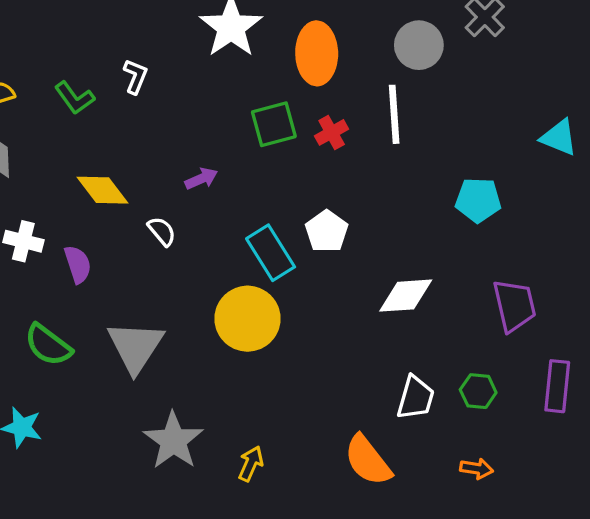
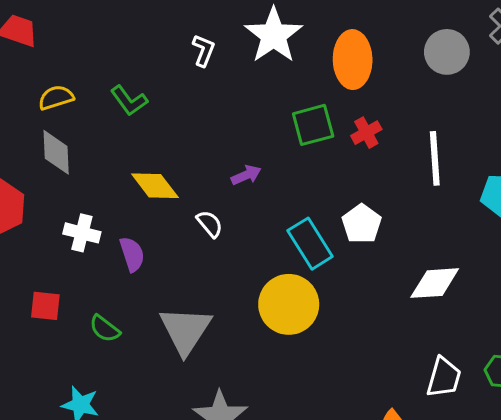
white L-shape: (135, 76) -> (204, 50), moved
white line: (394, 114) -> (435, 158), moved
green semicircle: (48, 345) -> (105, 329), size x0.7

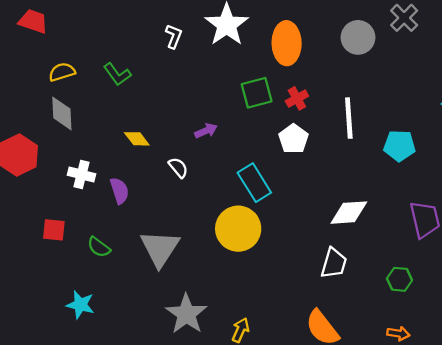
yellow diamond: (155, 186) -> (137, 139), size x0.7
white pentagon: (362, 224) -> (293, 139), moved
white trapezoid: (444, 377) -> (334, 263), moved

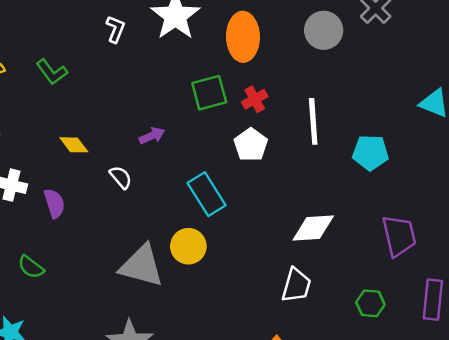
yellow circle: (238, 229) -> (188, 246), size x0.7
gray triangle: (160, 248) -> (142, 266), moved, turned -48

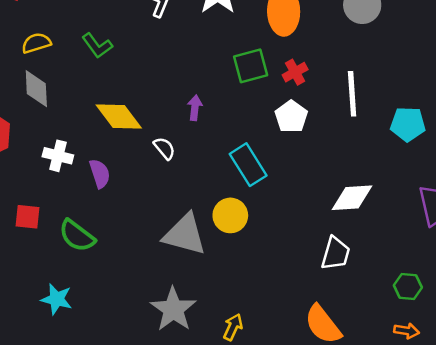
purple arrow: (152, 136) -> (195, 108), turned -60
yellow diamond: (74, 145) -> (119, 117), size x1.6
green semicircle: (31, 267) -> (77, 236), size x1.4
green hexagon: (370, 303) -> (408, 286), moved

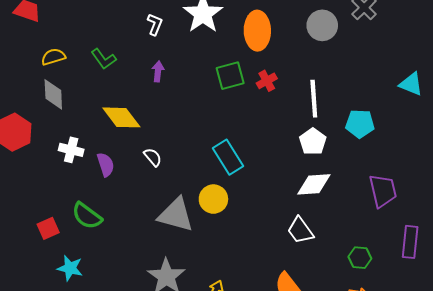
purple arrow: (195, 108) -> (158, 71), moved
white pentagon: (291, 117) -> (313, 142), moved
white semicircle: (164, 148) -> (153, 157), moved
red square: (27, 217) -> (48, 228), moved, turned -30
white trapezoid: (336, 253) -> (300, 230), turned 128

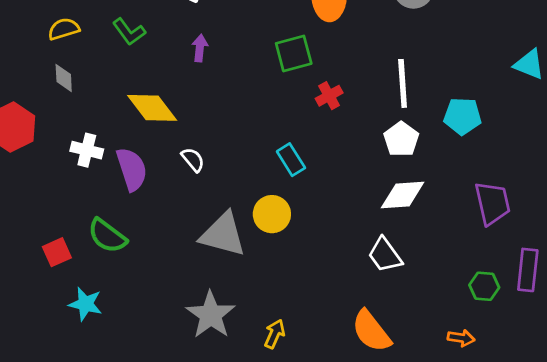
red cross: (267, 81) -> (329, 96), moved
gray diamond: (53, 94) -> (64, 78), size x0.7
cyan rectangle: (228, 157) -> (291, 160), size x0.7
purple semicircle: (106, 165) -> (132, 169), size x1.4
green hexagon: (360, 258) -> (484, 286), moved

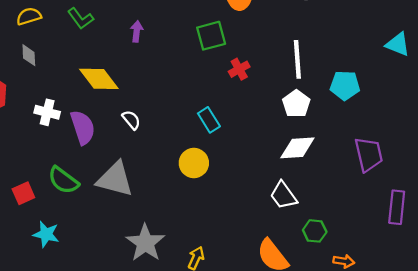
gray triangle: (223, 235) -> (115, 179), moved
green hexagon: (484, 286) -> (315, 231), moved

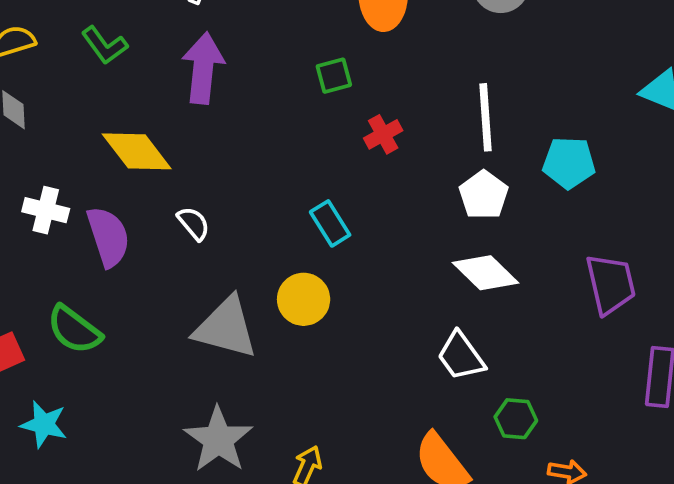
purple arrow: (137, 31) -> (203, 68), size x1.8
green square: (211, 36) -> (334, 76), size x0.7
white diamond: (297, 148) -> (486, 273), turned 48
gray triangle: (115, 179) -> (226, 328), moved

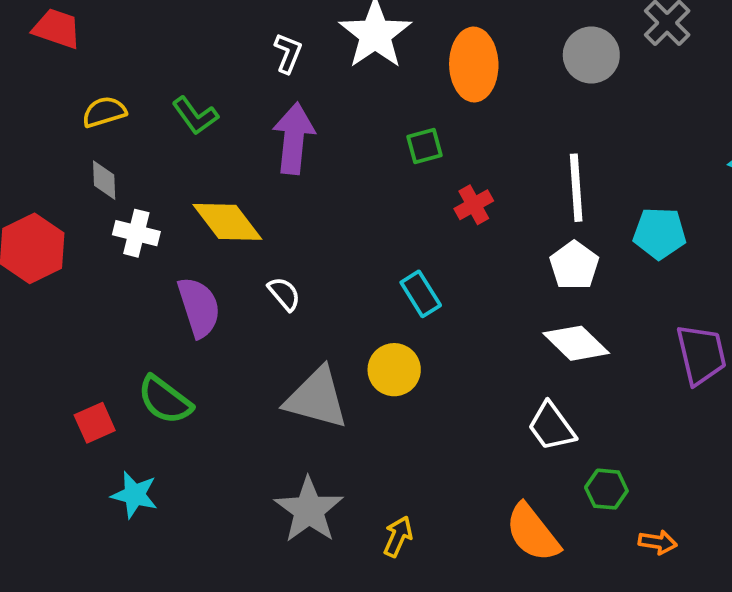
white cross: (46, 210) -> (136, 233), moved

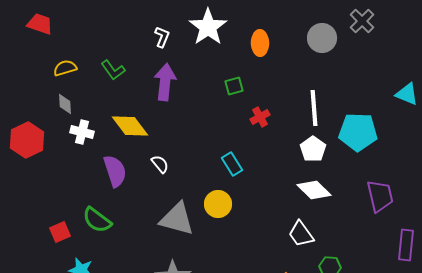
orange ellipse: (474, 65) -> (260, 43), size x0.7
cyan pentagon: (660, 233) -> (358, 132), size x1.4

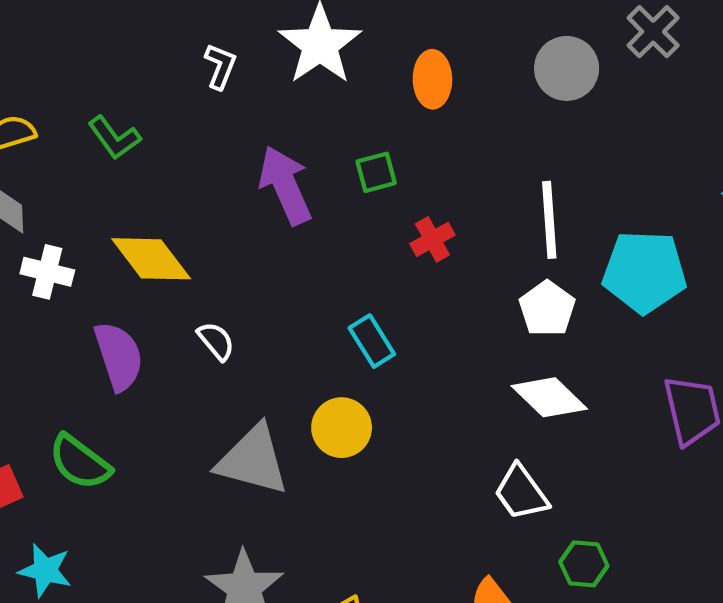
purple arrow: (165, 82) -> (285, 185), moved, turned -30

